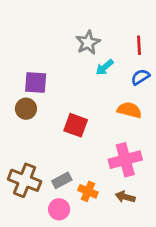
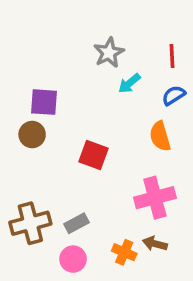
orange semicircle: (129, 110) -> (160, 136), turned -120
brown cross: (25, 180) -> (30, 223), turned -36
orange cross: (88, 191) -> (124, 252), moved

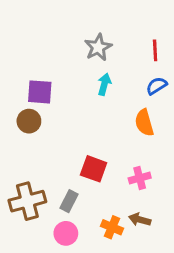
cyan arrow: (129, 83) -> (104, 84), moved, turned 145
red square: (94, 155) -> (94, 169), moved
pink cross: (155, 198) -> (140, 178), size x0.6
gray rectangle: (76, 223) -> (69, 201), turned -35

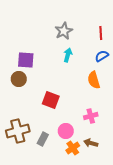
red square: (94, 169) -> (51, 100), moved
gray rectangle: (69, 201) -> (43, 139), moved
orange cross: (112, 227) -> (73, 148), turned 32
pink circle: (66, 233) -> (66, 131), moved

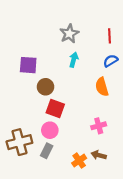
brown circle: (19, 79) -> (45, 87), moved
pink circle: (66, 131) -> (50, 130), moved

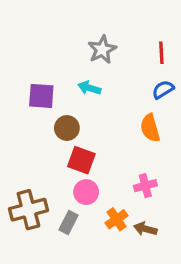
cyan arrow: (74, 60) -> (89, 88), moved, turned -88
pink circle: (50, 130) -> (86, 192), moved
orange cross: (79, 161) -> (117, 219), moved

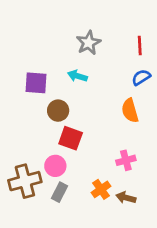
pink circle: (86, 192) -> (55, 166), moved

